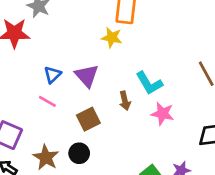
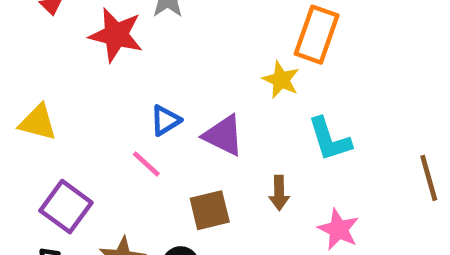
purple triangle: (87, 76) -> (223, 135), turned -35
cyan L-shape: (149, 83) -> (329, 139), moved

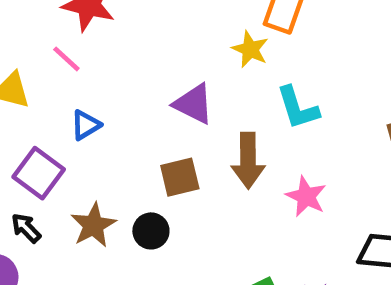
blue triangle: (165, 120) -> (86, 125), moved
pink line: (146, 164) -> (66, 59), moved
brown arrow: (279, 193) -> (248, 160), size x1.6

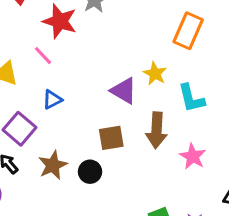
yellow star: (250, 49) -> (155, 74), moved

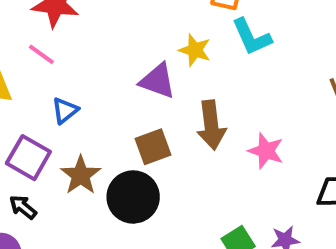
cyan L-shape: (191, 98) -> (252, 37), moved
brown star: (53, 165) -> (81, 175), moved
black circle: (90, 172) -> (133, 197), size x1.6

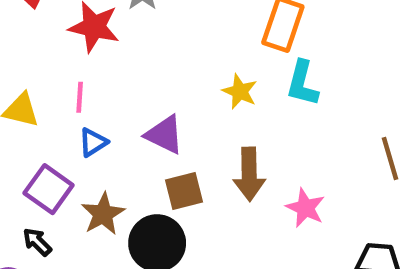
cyan L-shape: (252, 37) -> (302, 83), turned 33
pink line: (41, 54) -> (80, 97), moved, turned 52
purple triangle: (158, 81) -> (164, 135), moved

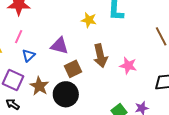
pink line: (80, 97) -> (19, 37), turned 32

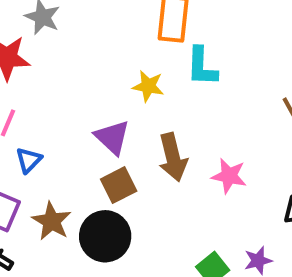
purple triangle: (59, 46) -> (112, 137), moved, turned 30

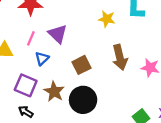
purple triangle: (112, 137) -> (58, 34), moved
brown square: (119, 185) -> (82, 65), moved

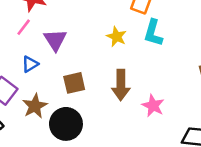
pink line: (31, 38) -> (24, 27), moved

